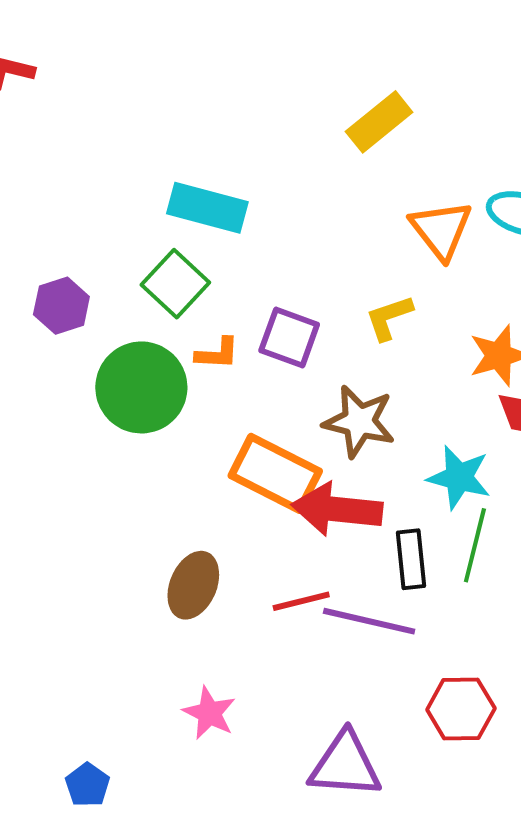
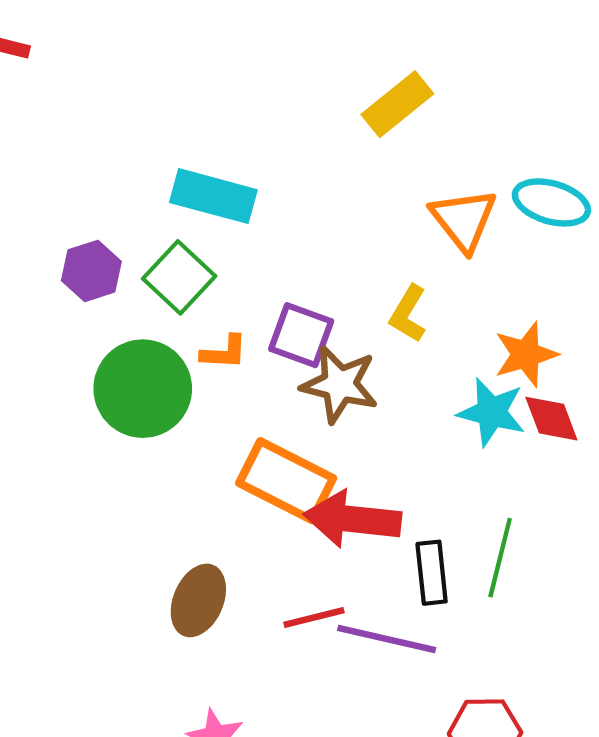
purple hexagon: (61, 306) -> (91, 271), moved
yellow L-shape: (389, 318) -> (408, 314), turned -40
brown star: (359, 421) -> (340, 384), moved
cyan star: (459, 477) -> (492, 412), moved

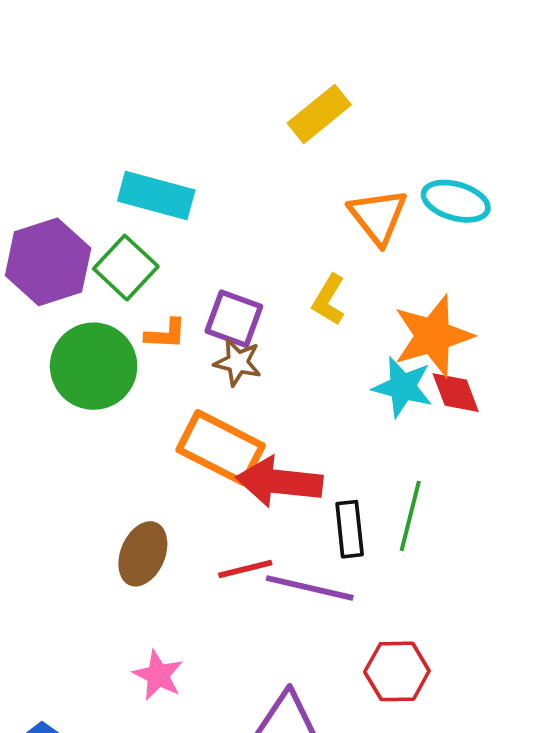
purple hexagon: (91, 271) -> (48, 262), size x1.6
orange star: (526, 354) -> (433, 336), size x1.4
brown star: (340, 384) -> (238, 362), moved, size x0.7

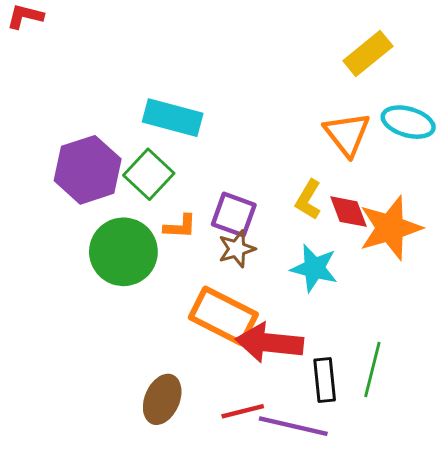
yellow rectangle: (319, 114) -> (368, 54), moved
brown star: (238, 362) -> (237, 249), turned -30
cyan star: (403, 387) -> (314, 268), moved
red diamond: (456, 393) -> (349, 212), moved

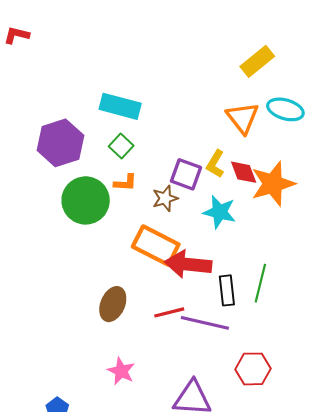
green square: (149, 174) -> (121, 146), moved, size x0.7
purple square: (234, 215) -> (186, 174), moved

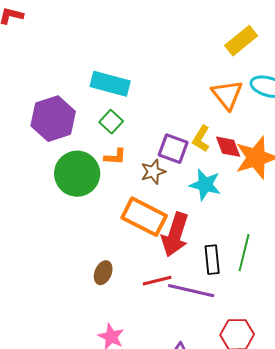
red arrow: (188, 264) -> (175, 235), turned -78
brown ellipse: (113, 304) -> (103, 273), size x0.7

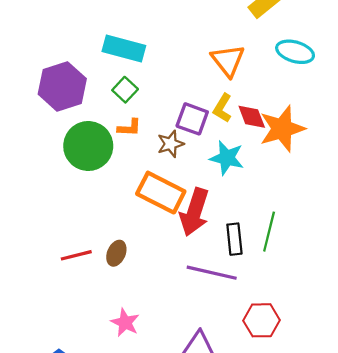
orange triangle: (227, 95) -> (228, 60), moved
red line: (157, 281) -> (76, 255), moved

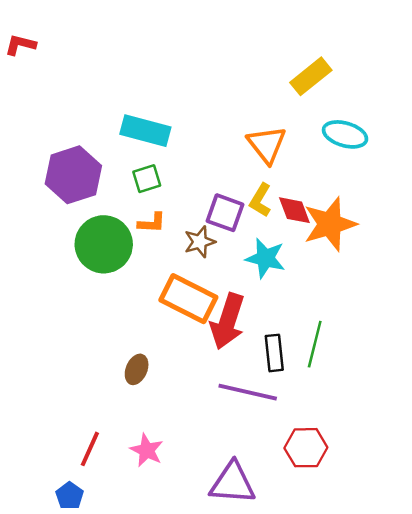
green square: (125, 90) -> (147, 179), turned 30
red line: (76, 255) -> (90, 449), moved, turned -52

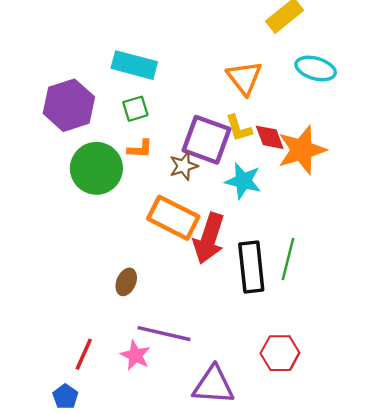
yellow L-shape: (260, 200) -> (239, 128), turned -48
purple square: (225, 213) -> (207, 140), size x1.4
black rectangle: (274, 353) -> (251, 267), size x1.5
purple line: (248, 392) -> (164, 334), moved

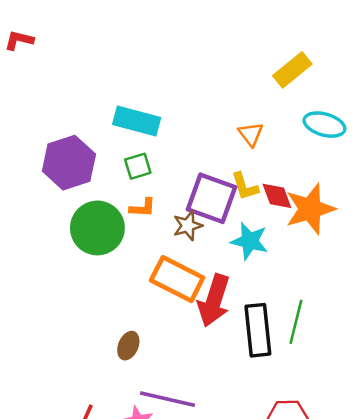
orange triangle: (244, 78) -> (251, 134), size x0.7

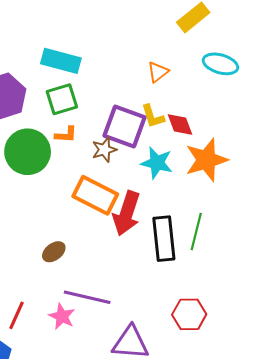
orange triangle: (251, 134) -> (158, 72), turned 30
green square: (138, 166) -> (62, 99), size x1.4
orange star: (310, 209) -> (206, 160), moved
brown ellipse: (128, 346) -> (54, 252), turned 30

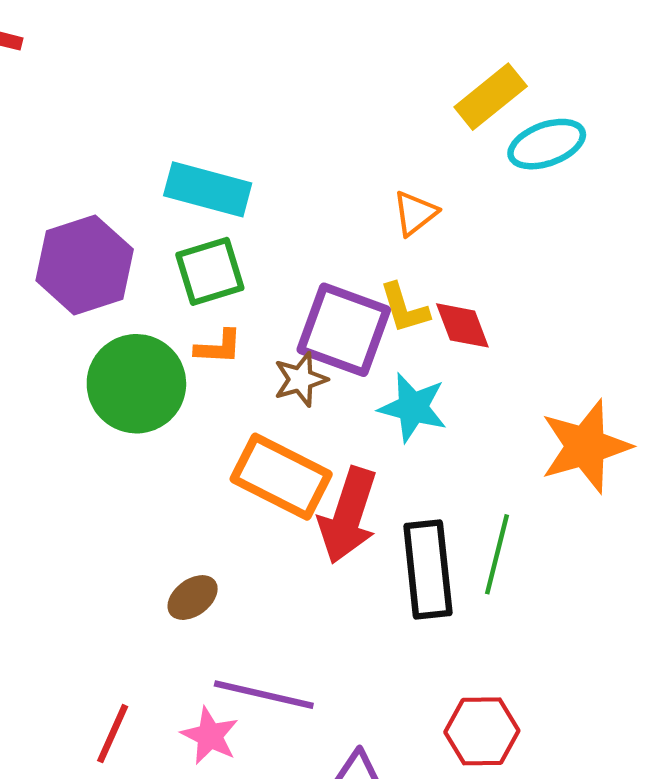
cyan ellipse: (220, 64) -> (547, 144), moved, turned -36
orange star: (206, 160) -> (586, 446), moved

